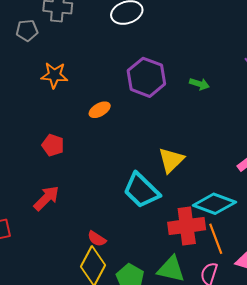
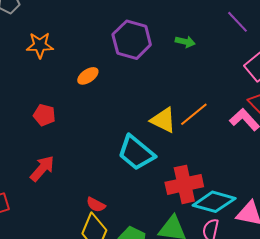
yellow triangle: (171, 160) -> (163, 120), turned -44
cyan diamond: (214, 204) -> (214, 202), moved
orange line: (216, 239) -> (194, 114), moved, turned 76

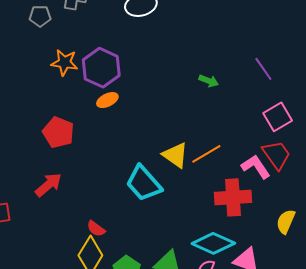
purple hexagon: (132, 40) -> (101, 68), moved
red pentagon: (44, 115) -> (58, 132), size x1.4
red cross: (184, 184) -> (233, 197), moved

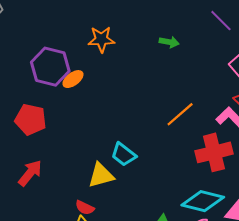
orange star: (64, 63) -> (101, 39), moved
purple hexagon: (101, 68) -> (50, 67), moved
yellow triangle: (175, 155) -> (101, 175), moved, turned -40
cyan trapezoid: (144, 183) -> (124, 154), size x0.7

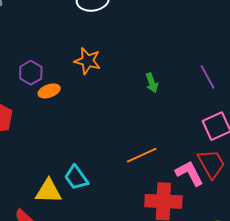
green arrow: (169, 42) -> (152, 83), turned 42
purple hexagon: (50, 67) -> (31, 73), size x0.6

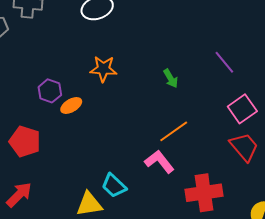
orange line: (142, 155) -> (174, 131), moved
pink L-shape: (189, 173) -> (159, 162), moved

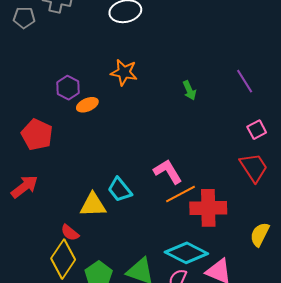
pink square: (242, 109) -> (257, 130), size x0.7
orange line: (174, 131) -> (181, 194), moved

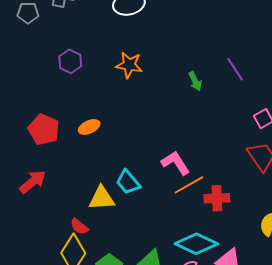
purple line: (245, 81) -> (235, 69), moved
purple hexagon: (68, 88) -> (70, 61), moved
orange ellipse: (87, 105) -> (89, 127), moved
red cross: (208, 208) -> (217, 198), size x0.7

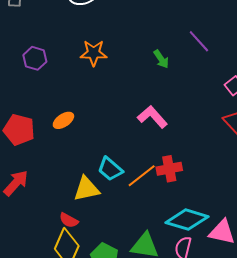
pink L-shape: (176, 163) -> (152, 117), moved
orange line: (189, 185) -> (142, 176), moved
red cross: (217, 198) -> (169, 169), moved

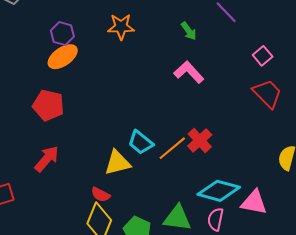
pink L-shape: (152, 117) -> (189, 72), moved
orange ellipse: (63, 120) -> (63, 57), moved, size x1.4
red cross: (169, 169) -> (200, 140), turned -30

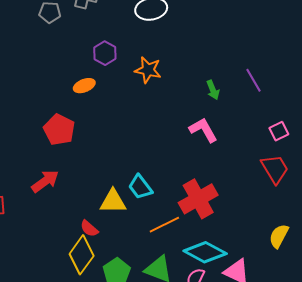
purple hexagon: (62, 34) -> (105, 53), moved
orange ellipse: (63, 57) -> (84, 86), size x0.7
red cross: (200, 140) -> (198, 199), size x1.5
orange line: (172, 148) -> (164, 225), moved

